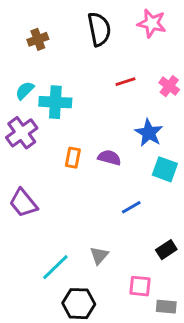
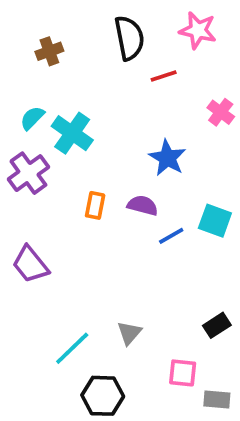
red line: (125, 82) -> (164, 76), moved
cyan cross: (55, 102) -> (72, 133), turned 32
blue star: (149, 133) -> (167, 158), moved
blue line: (131, 207) -> (171, 236), moved

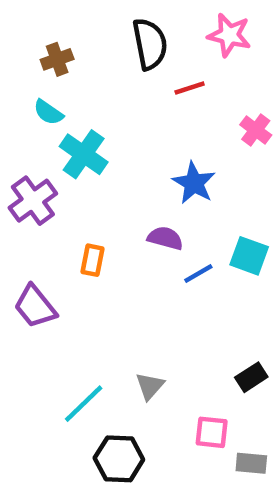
cyan semicircle: (32, 118) -> (48, 112), moved, turned -100
orange rectangle: (95, 205) -> (92, 260), moved

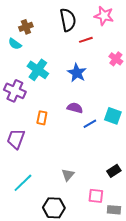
cyan semicircle: (48, 112) -> (15, 44), moved
blue star: (194, 183) -> (77, 73), moved
purple cross: (33, 201) -> (15, 91), turned -30
purple trapezoid: (35, 307) -> (16, 139), turned 60
cyan line: (84, 404) -> (23, 183), moved

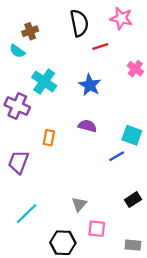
blue line: (90, 124) -> (117, 156), moved
pink square: (96, 196) -> (97, 229), moved

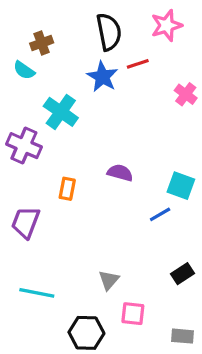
pink star: (121, 18) -> (166, 25), turned -30
blue star: (90, 85) -> (102, 77), moved
cyan line: (27, 214) -> (37, 293), turned 55

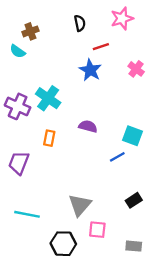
black semicircle: (109, 32) -> (80, 23), size x0.6
blue star: (102, 77) -> (90, 70), moved
cyan cross: (61, 112) -> (48, 98), moved
gray triangle: (109, 280) -> (80, 205), size x1.5

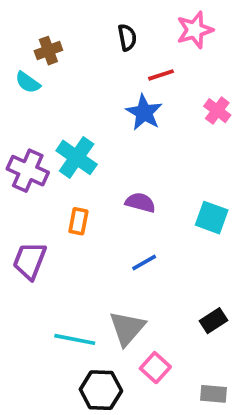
blue line: (117, 157) -> (144, 263), moved
cyan line: (27, 214) -> (75, 339), moved
pink square: (97, 230) -> (155, 368), turned 36

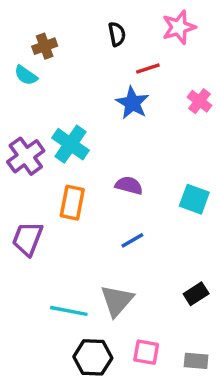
purple cross: (28, 171) -> (26, 156), turned 30
orange rectangle: (78, 221) -> (72, 203), size x1.4
pink square: (155, 368) -> (146, 352), moved, turned -32

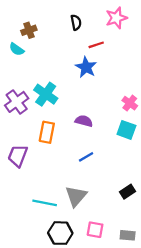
pink cross: (199, 101) -> (130, 103), moved

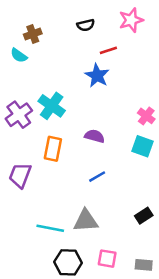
black semicircle: (76, 22) -> (86, 25), turned 88
gray triangle: (76, 196) -> (86, 221), turned 45

